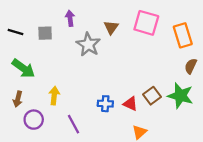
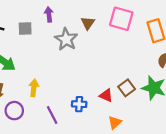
blue cross: (105, 104) -> (79, 104), moved

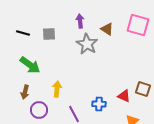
purple arrow: (49, 14) -> (80, 21), moved
brown triangle: (88, 23) -> (107, 29), turned -32
brown square: (127, 88) -> (143, 89), turned -35

